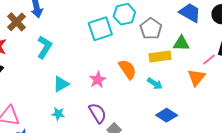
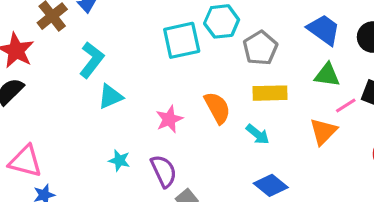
green triangle: (181, 43) -> (327, 75), moved
cyan triangle: (61, 84) -> (110, 97), moved
cyan star: (58, 114) -> (119, 160), moved

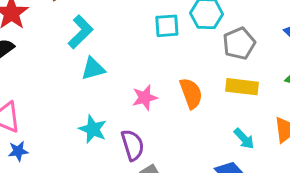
cyan square: (182, 40) -> (167, 26), size x0.7
cyan arrow: (258, 134) -> (244, 139), moved
cyan star: (119, 160) -> (93, 129), size x1.4

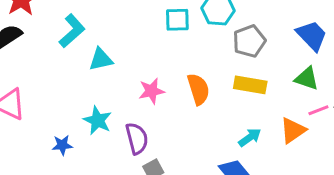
cyan L-shape: (81, 32) -> (72, 31), moved
cyan arrow: (244, 139) -> (250, 137), turned -85
blue star: (18, 151) -> (62, 145), moved

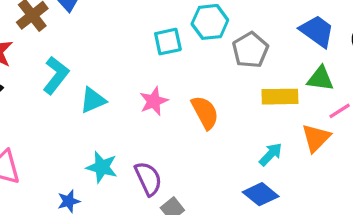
yellow rectangle: (250, 85) -> (280, 97), moved
pink star: (152, 91) -> (154, 101), moved

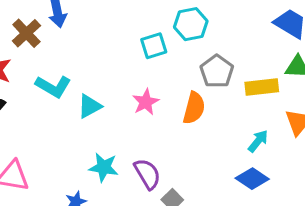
gray pentagon: (250, 50) -> (217, 71), moved
cyan L-shape: (56, 75) -> (53, 86), turned 88
orange semicircle: (205, 112) -> (194, 108), turned 48

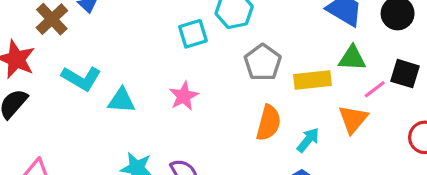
cyan triangle: (90, 106) -> (121, 100), turned 32
orange semicircle: (194, 108) -> (269, 123), moved

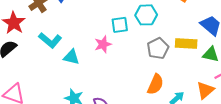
yellow rectangle: (312, 80) -> (186, 43), moved
pink star: (184, 96) -> (103, 44), moved

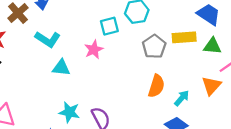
cyan L-shape: (50, 40) -> (48, 39), moved

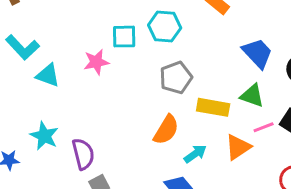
yellow rectangle: (184, 37) -> (213, 107), moved
cyan L-shape: (48, 39) -> (22, 47), moved

